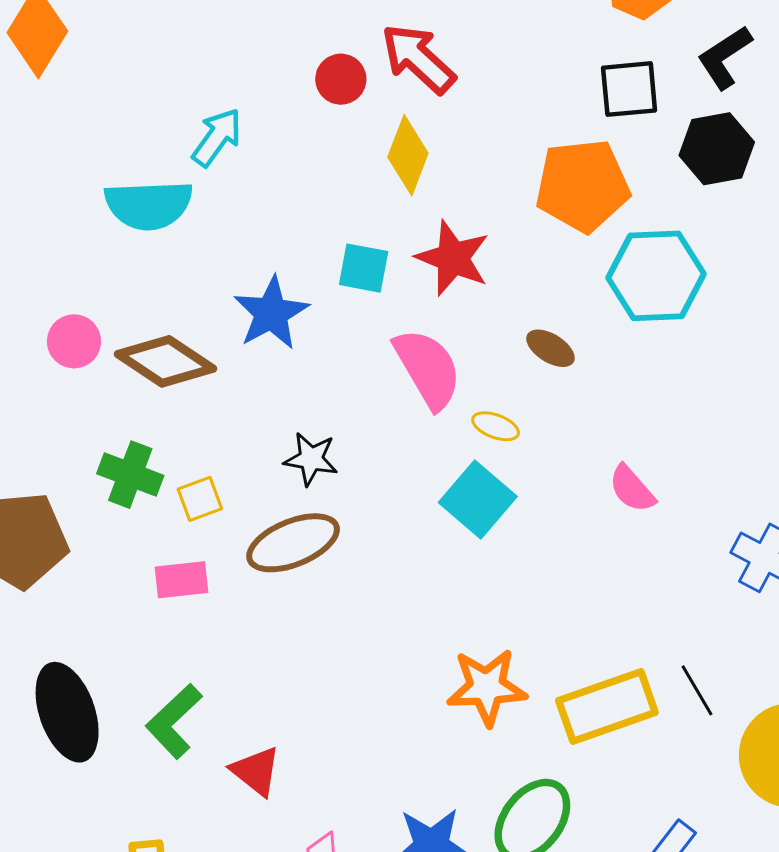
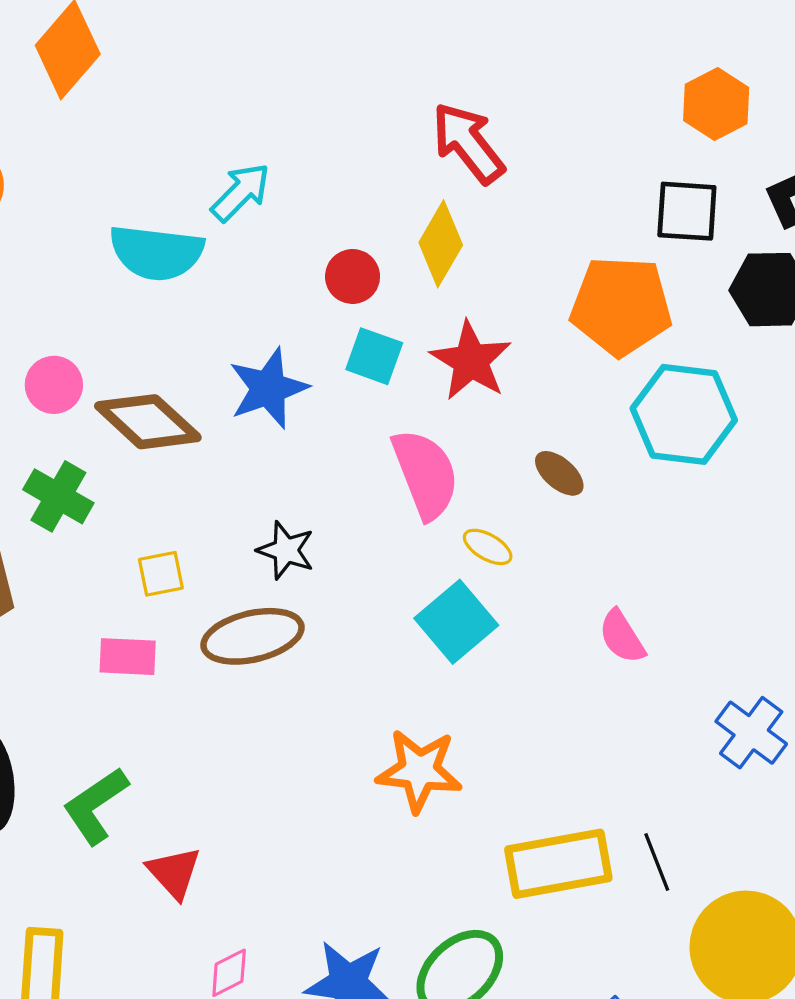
red circle: (341, 79) -> (353, 276), moved
green cross: (130, 475) -> (58, 496), moved
orange star: (487, 687) -> (419, 771), moved

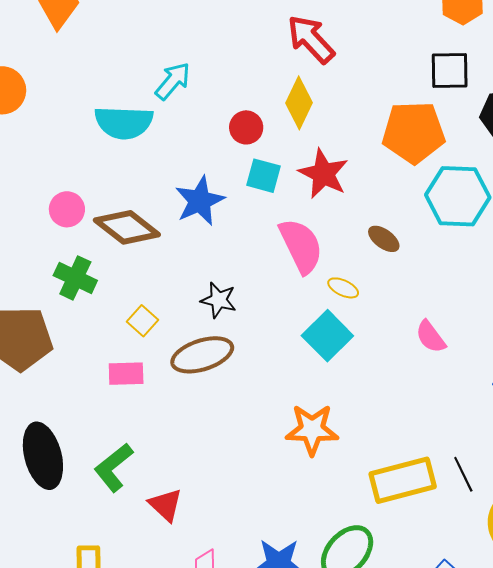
yellow square: (161, 574) -> (142, 321), turned -32

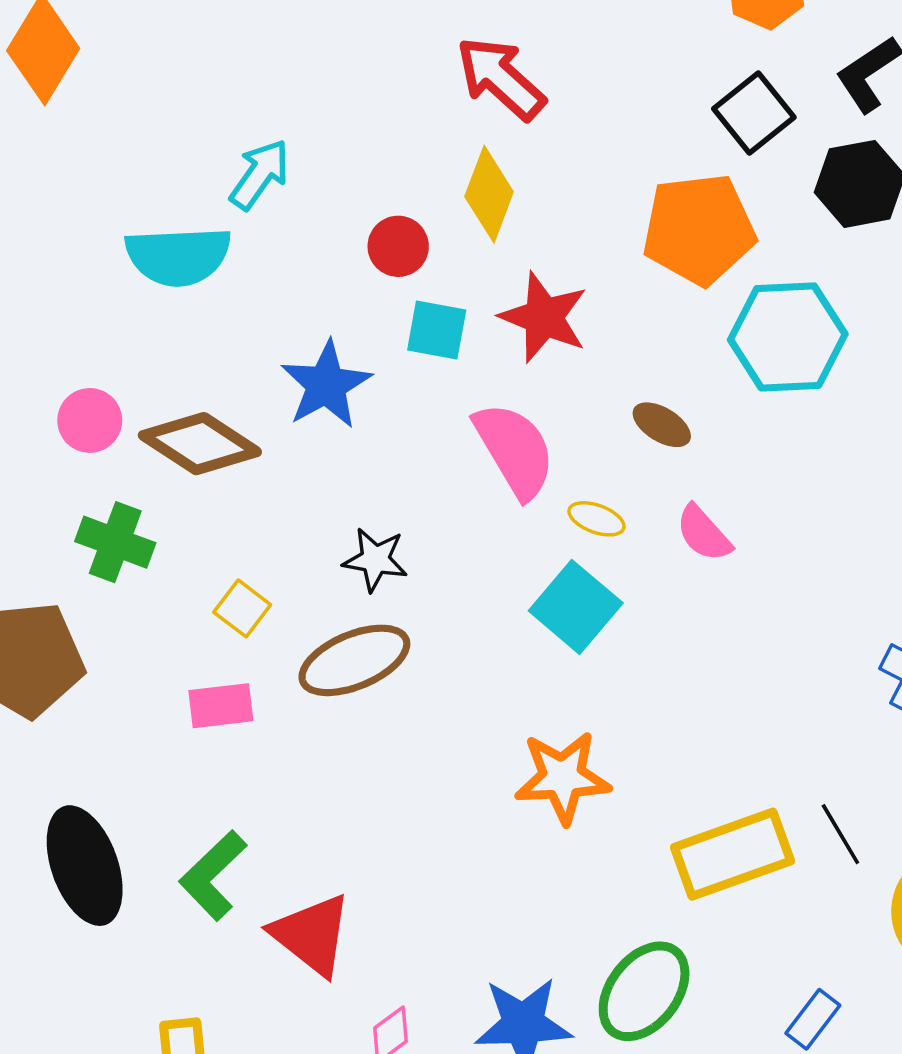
black square: (450, 70) -> (754, 113), turned -33
pink semicircle: (431, 337) -> (704, 533), moved
red triangle: (166, 505) -> (312, 935), size x1.4

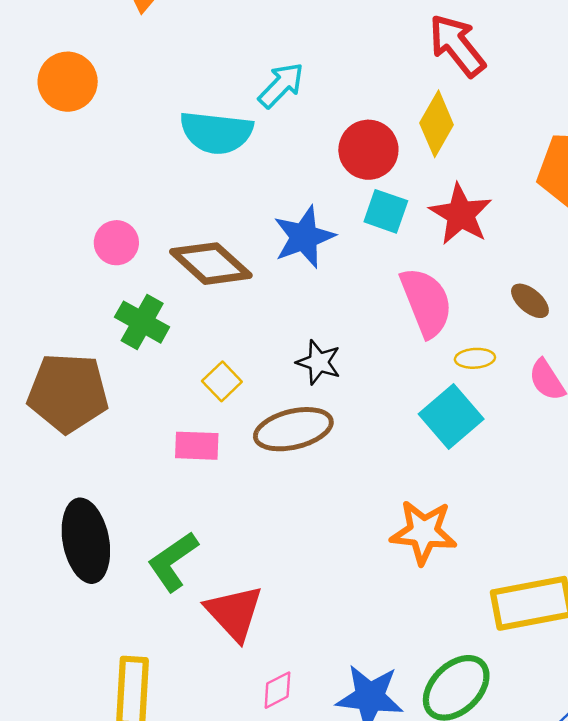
red circle: (398, 246) -> (368, 150), size x1.4
pink circle: (90, 420) -> (116, 243), moved
yellow ellipse: (596, 519) -> (475, 358), turned -33

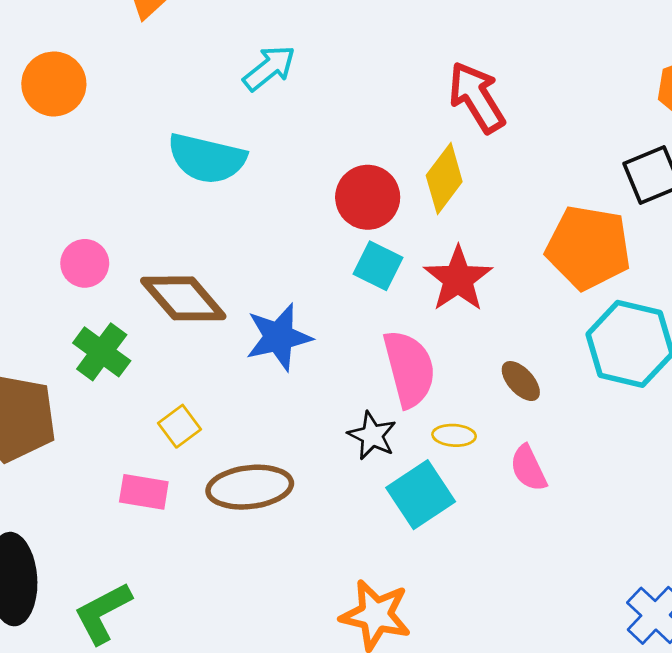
cyan arrow: (281, 85) -> (269, 68), moved
blue star: (304, 237) -> (279, 337), moved
black star: (319, 362) -> (372, 436), moved

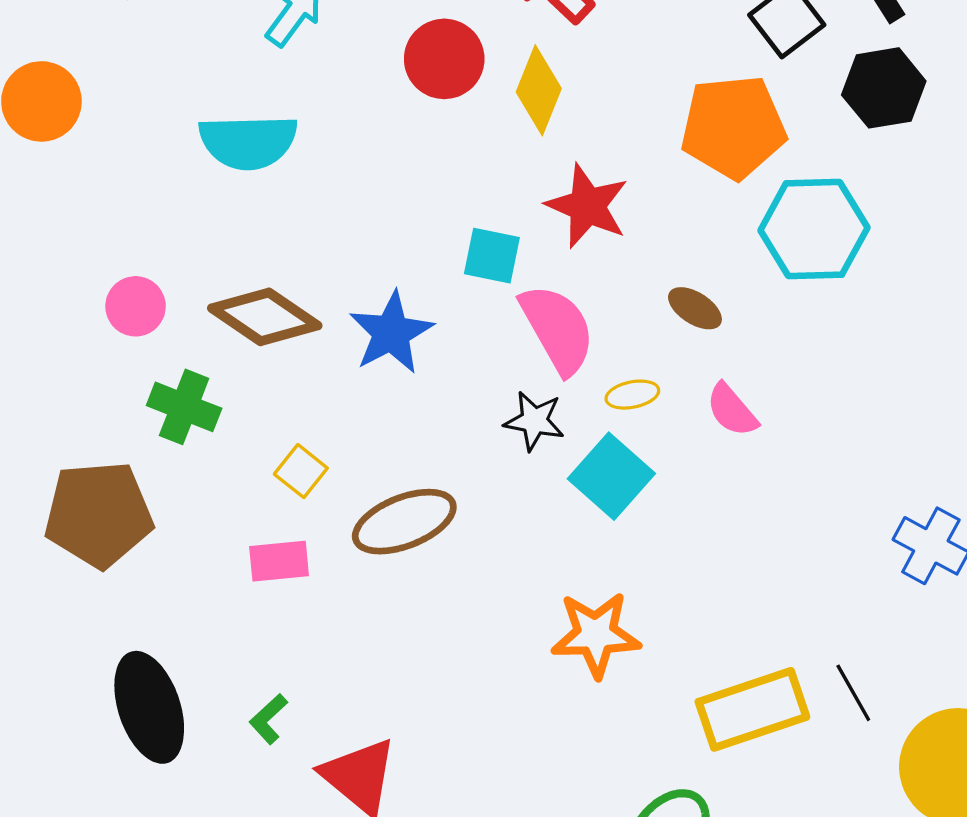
red circle: (368, 197) -> (444, 59), moved
cyan square: (378, 266) -> (492, 256), moved
green L-shape: (103, 613) -> (268, 719), size x0.6

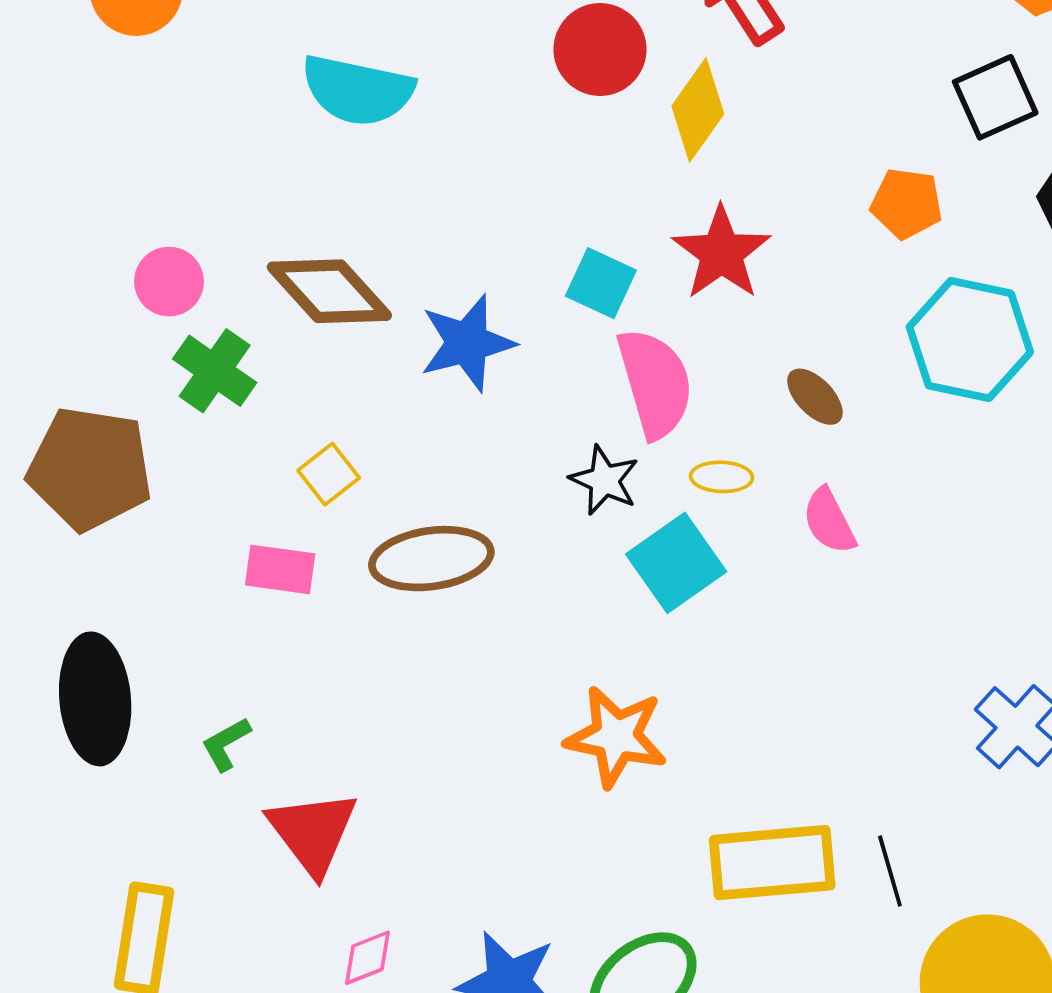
orange pentagon: (733, 127) -> (906, 203), size x0.6
pink circle: (136, 306) -> (169, 282), moved

